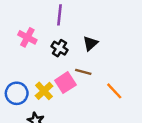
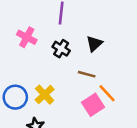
pink square: (65, 83) -> (93, 105), moved
orange line: (114, 91) -> (107, 93), moved

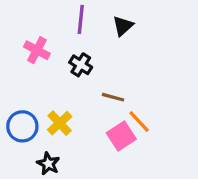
black triangle: (94, 44) -> (123, 26), moved

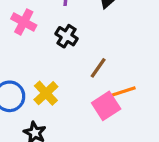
brown line: (113, 97) -> (98, 68), turned -70
orange line: (139, 122) -> (123, 92), turned -65

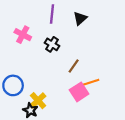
yellow cross: (46, 93) -> (38, 101), moved

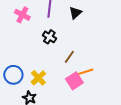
pink cross: (23, 35) -> (22, 15), moved
yellow cross: (38, 101) -> (38, 78), moved

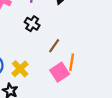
orange line: (85, 72) -> (72, 62), turned -63

